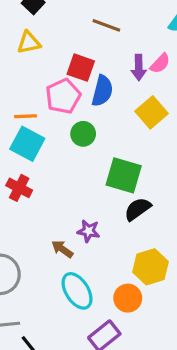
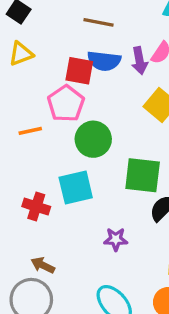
blue semicircle: (102, 91) -> (104, 61), moved, turned 92
green circle: (83, 134) -> (93, 139), size x1.4
cyan square: (27, 144) -> (76, 187), moved, turned -32
brown arrow: (62, 249) -> (43, 265), moved

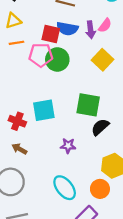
pink pentagon: (66, 104) -> (41, 55), turned 30
orange line: (30, 131) -> (16, 43), moved
green circle: (93, 139) -> (57, 59), moved
brown arrow: (43, 265) -> (19, 149), moved

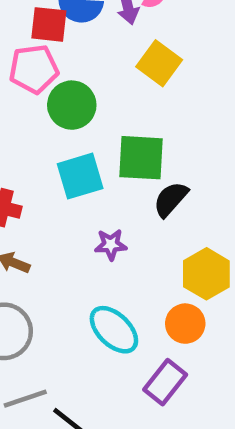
green circle: (57, 59) -> (72, 105), moved
cyan square: (44, 110) -> (80, 176), moved

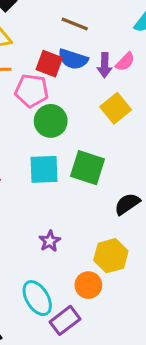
black semicircle: (171, 199) -> (127, 204), moved
purple star: (111, 245) -> (50, 241), moved, turned 30
cyan ellipse: (114, 330) -> (37, 298), moved

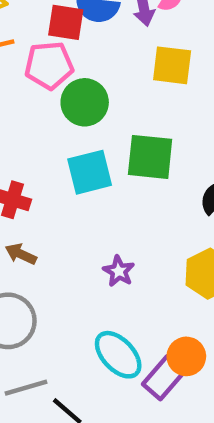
yellow square: (116, 108) -> (172, 65), turned -32
orange circle: (88, 285) -> (186, 356), moved

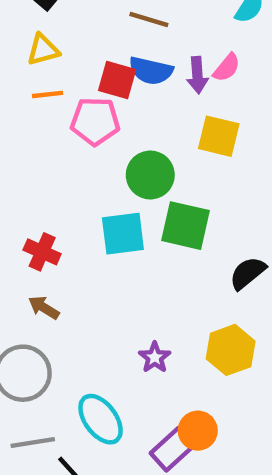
green circle: (85, 102) -> (150, 175), moved
purple star: (119, 271) -> (155, 357), moved
cyan ellipse: (118, 355) -> (101, 419), moved

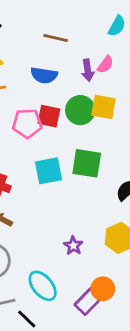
blue semicircle: (151, 71) -> (44, 75), moved
red square: (117, 80) -> (49, 116), moved
pink pentagon: (95, 121) -> (27, 123), moved
green circle: (150, 175) -> (80, 110), moved

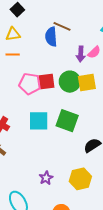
blue semicircle: (44, 75) -> (51, 37), moved, turned 66
yellow square: (103, 107) -> (87, 82), turned -30
red square: (49, 116) -> (46, 82), turned -30

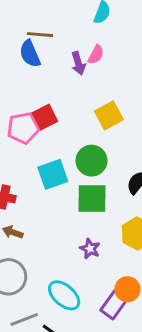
green circle: (70, 82) -> (92, 161), moved
yellow square: (87, 82) -> (109, 115), moved
green square: (67, 121) -> (92, 199), moved

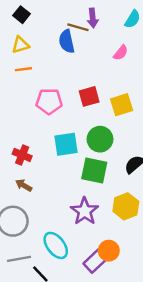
purple arrow: (78, 63) -> (93, 18), moved
red square: (45, 117) -> (89, 96), moved
purple star: (90, 249) -> (85, 211), size x1.6

